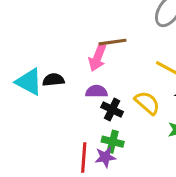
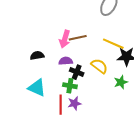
brown line: (113, 42) -> (78, 38), moved
cyan triangle: (29, 82) -> (37, 88), moved
green cross: (113, 142) -> (70, 86), moved

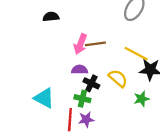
black semicircle: (37, 55) -> (51, 17), moved

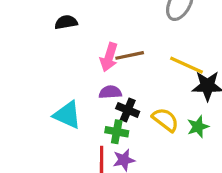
yellow semicircle: (118, 78) -> (165, 120), moved
cyan triangle: (44, 98) -> (67, 115), moved

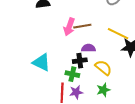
purple semicircle: (110, 92) -> (88, 48), moved
black cross: (128, 110) -> (80, 61), turned -32
green star: (198, 127) -> (103, 90), moved

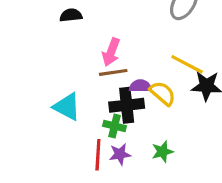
brown line: (82, 26) -> (113, 72), moved
black cross: (80, 61) -> (127, 105), size x1.5
yellow semicircle: (103, 68) -> (163, 93), moved

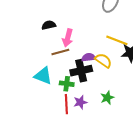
black semicircle: (71, 15) -> (49, 25), moved
brown line: (113, 72) -> (60, 52), moved
green cross: (115, 126) -> (67, 84), moved

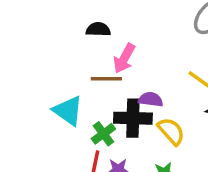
yellow semicircle: (103, 61) -> (171, 131), moved
green cross: (67, 84) -> (103, 134), turned 32

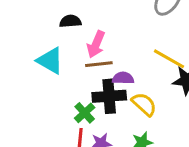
brown line: (106, 79) -> (99, 64), moved
cyan triangle: (68, 111) -> (50, 61), moved

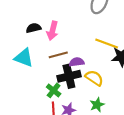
pink arrow: (96, 44) -> (52, 31), moved

